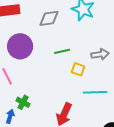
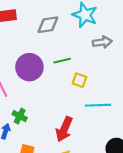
purple circle: (20, 46) -> (29, 67), moved
gray arrow: (100, 54) -> (102, 42), moved

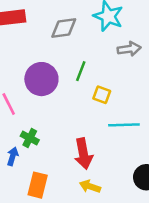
green line: (62, 61) -> (81, 71), turned -56
red arrow: (64, 129) -> (83, 154), turned -35

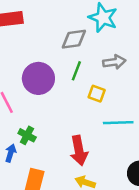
gray diamond: (64, 28) -> (74, 39), moved
gray arrow: (129, 49) -> (114, 62), moved

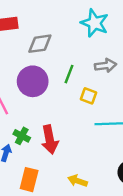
gray diamond: (74, 39) -> (40, 44), moved
red arrow: (79, 151) -> (50, 140), moved

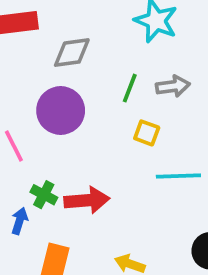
green line: (69, 74) -> (130, 88), moved
red arrow: (50, 140) -> (87, 200), turned -84

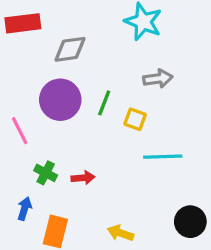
green line: (130, 88) -> (104, 103), moved
red arrow: (87, 200) -> (83, 178), size x0.6
blue arrow: (19, 221) -> (24, 209), moved

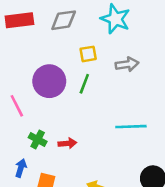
gray diamond: (70, 49) -> (64, 20), moved
yellow square: (135, 119) -> (88, 54), moved, turned -30

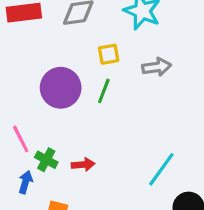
pink line: (17, 106) -> (21, 139), moved
cyan line: (131, 127) -> (161, 169), moved, turned -52
blue arrow: (21, 168) -> (25, 182), moved

